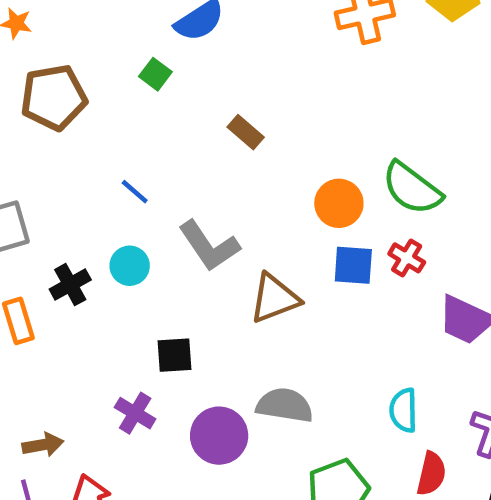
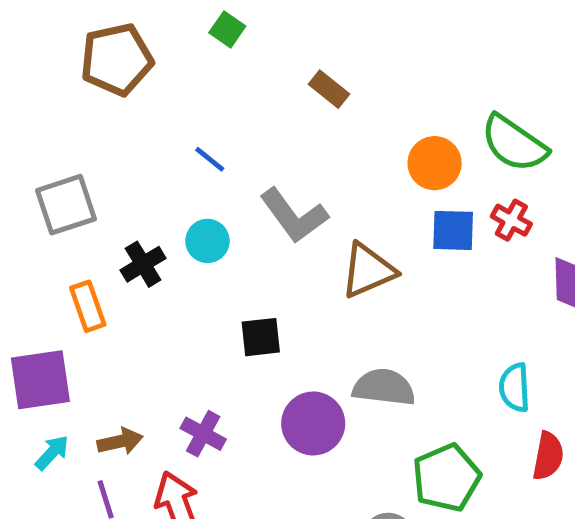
purple cross: (135, 413) -> (203, 434), moved

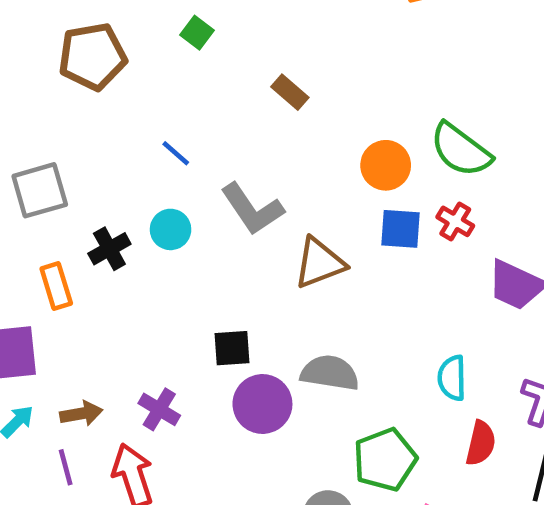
black square: (261, 337) -> (232, 348), moved

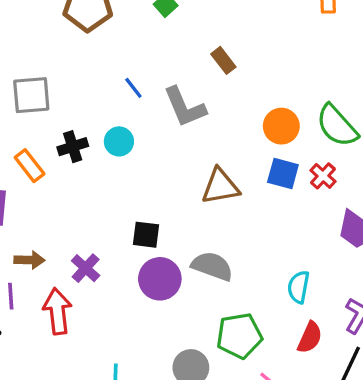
gray L-shape: (252, 209) -> (185, 107), moved
orange rectangle: (56, 286) -> (30, 166), turned -32

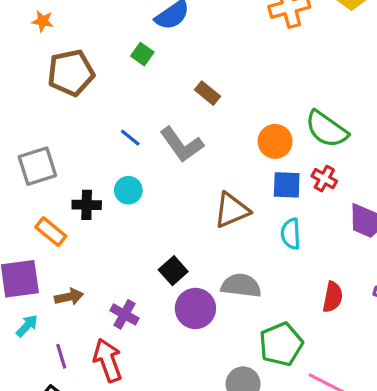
black cross: (73, 147) -> (87, 205), turned 32
black square: (146, 235) -> (173, 271), turned -36
brown arrow: (29, 260) -> (69, 297), moved
cyan semicircle: (299, 287) -> (291, 234), moved
red semicircle: (310, 338) -> (333, 297), moved

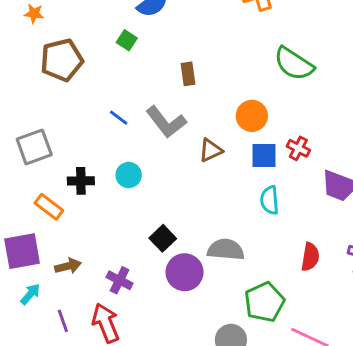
brown rectangle: (208, 93) -> (188, 74), turned 45
green semicircle: (326, 129) -> (294, 64), moved
cyan circle: (128, 190) -> (129, 175), moved
brown triangle: (232, 210) -> (211, 150), moved, size x0.7

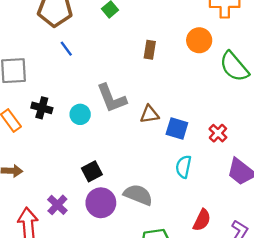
orange circle: (252, 116) -> (199, 40), moved
blue line: (119, 118) -> (66, 49), moved
gray L-shape: (166, 122) -> (112, 98), moved
blue square: (264, 155) -> (177, 128), moved
purple cross: (120, 280) -> (57, 205), moved

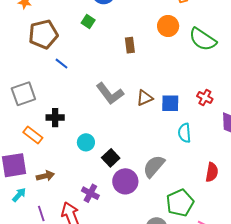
cyan circle: (80, 114) -> (86, 142), moved
gray semicircle: (138, 195) -> (154, 166), turned -55

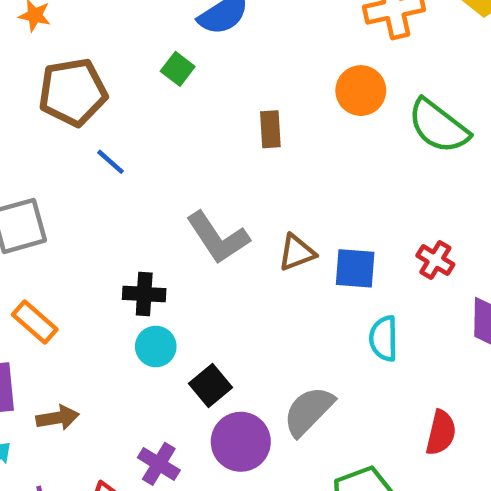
black cross: (55, 118) -> (144, 294), moved

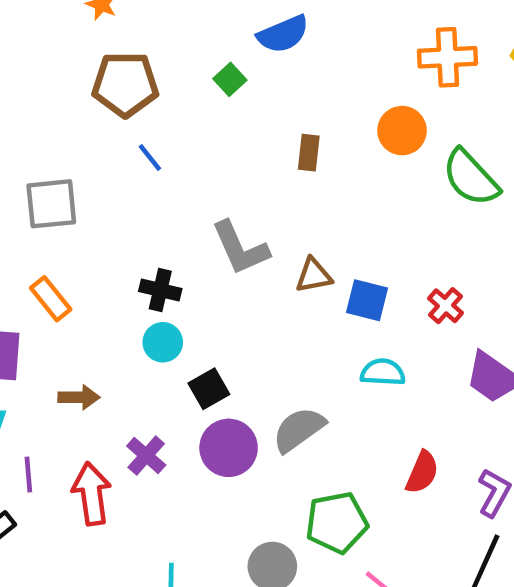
cyan semicircle: (384, 338) -> (383, 372), turned 84
brown arrow: (58, 418) -> (79, 397), moved

